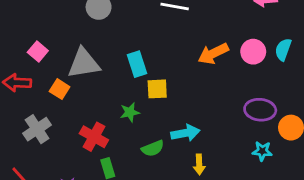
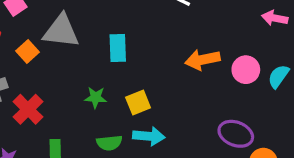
yellow square: (157, 89) -> (138, 102), moved, turned -35
red cross: (94, 137) -> (28, 109), moved

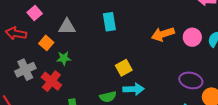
gray triangle: (61, 31) -> (67, 27), size x0.7
cyan rectangle: (118, 48) -> (109, 22), moved
green star: (96, 97) -> (64, 58), moved

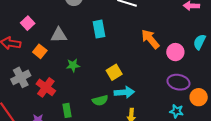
orange arrow: (163, 34) -> (150, 39), turned 70
pink circle: (192, 37) -> (175, 52), moved
green star: (64, 58) -> (73, 65), moved

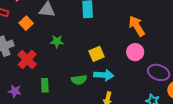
pink circle: (175, 52) -> (135, 52), moved

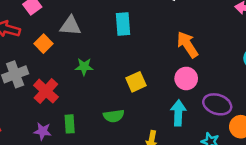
cyan arrow: (104, 75) -> (178, 113), moved, turned -90
purple star: (15, 91) -> (43, 131), moved

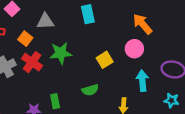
green star: (84, 67) -> (61, 53), size x1.5
pink circle: (186, 78) -> (134, 49), moved
red cross: (46, 91) -> (32, 62), moved

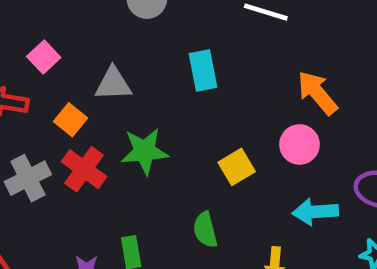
cyan arrow: (142, 81) -> (315, 212), turned -90
green semicircle: (90, 90) -> (205, 230), turned 91

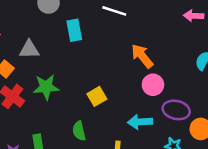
cyan rectangle: (203, 70) -> (74, 30), moved
pink circle: (299, 144) -> (153, 85), moved

